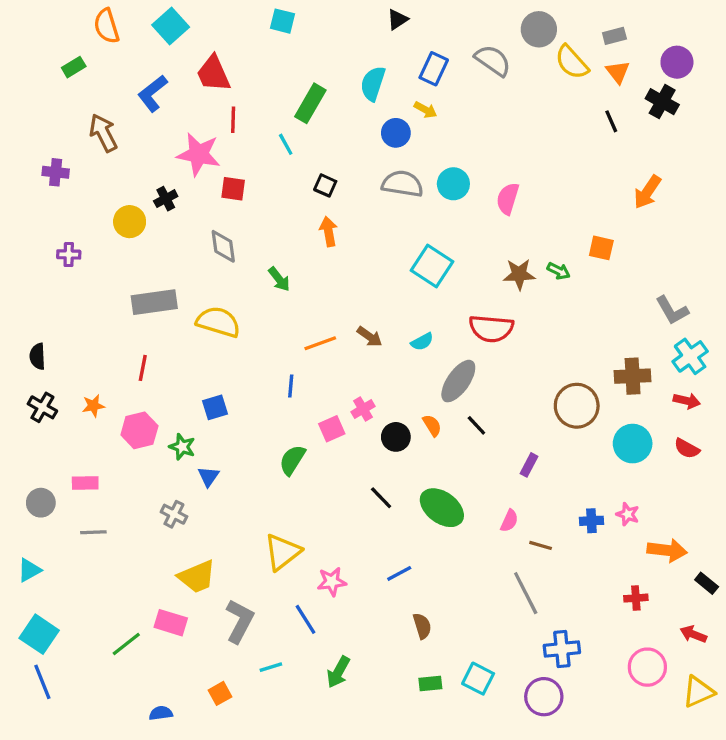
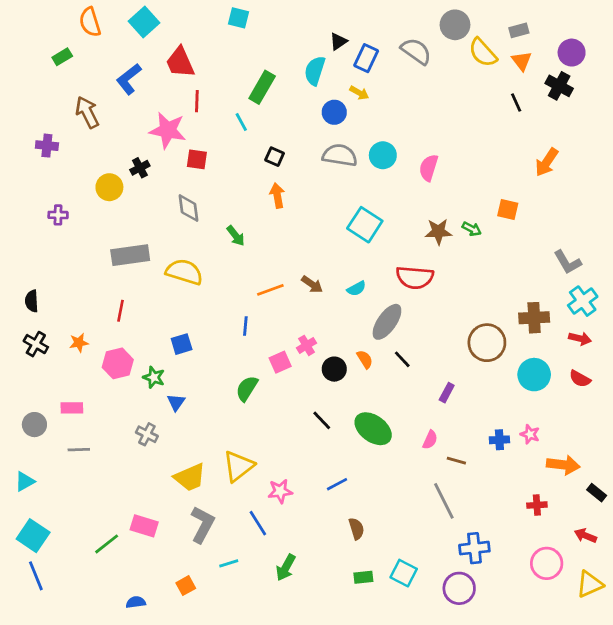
black triangle: (398, 19) -> (338, 41), moved
yellow trapezoid: (197, 577) -> (190, 477), moved

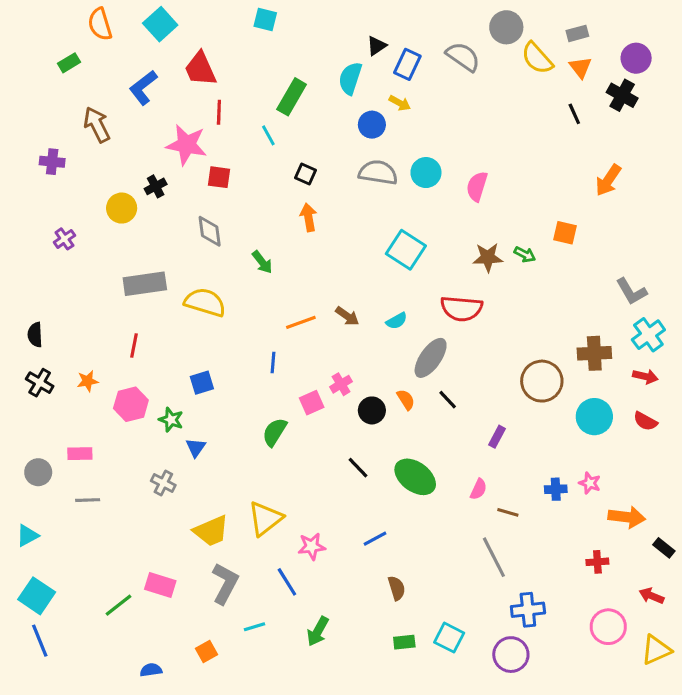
purple cross: (58, 215) -> (64, 239), turned -36

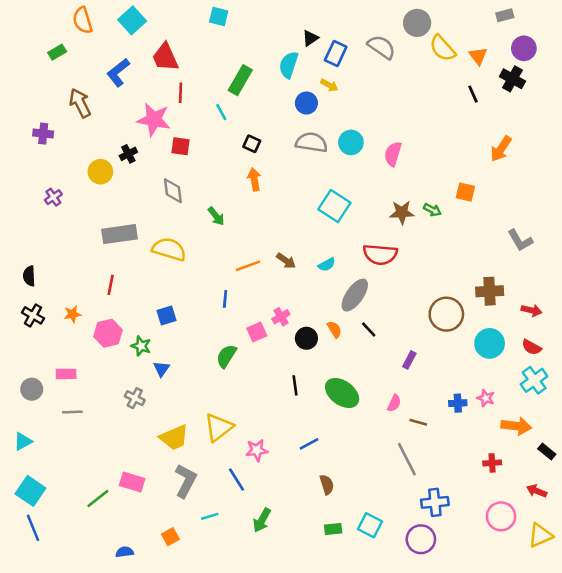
gray rectangle: (577, 33) -> (505, 15), moved
cyan cross: (648, 335) -> (534, 380), moved
black line: (358, 468) -> (295, 385), turned 36

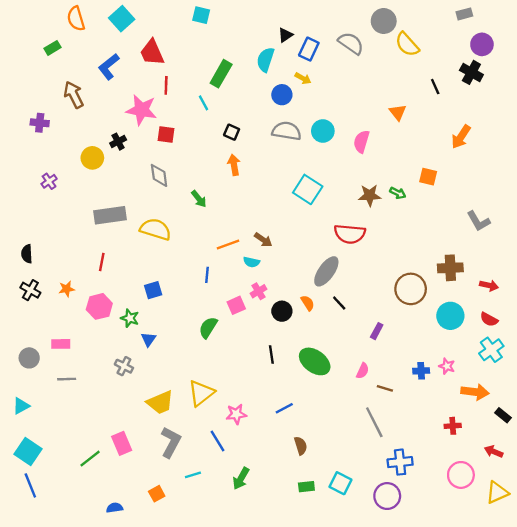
orange triangle: (478, 56) -> (398, 112), moved
cyan semicircle: (327, 265) -> (251, 262), moved, turned 42
pink rectangle: (132, 482) -> (122, 443), turned 50

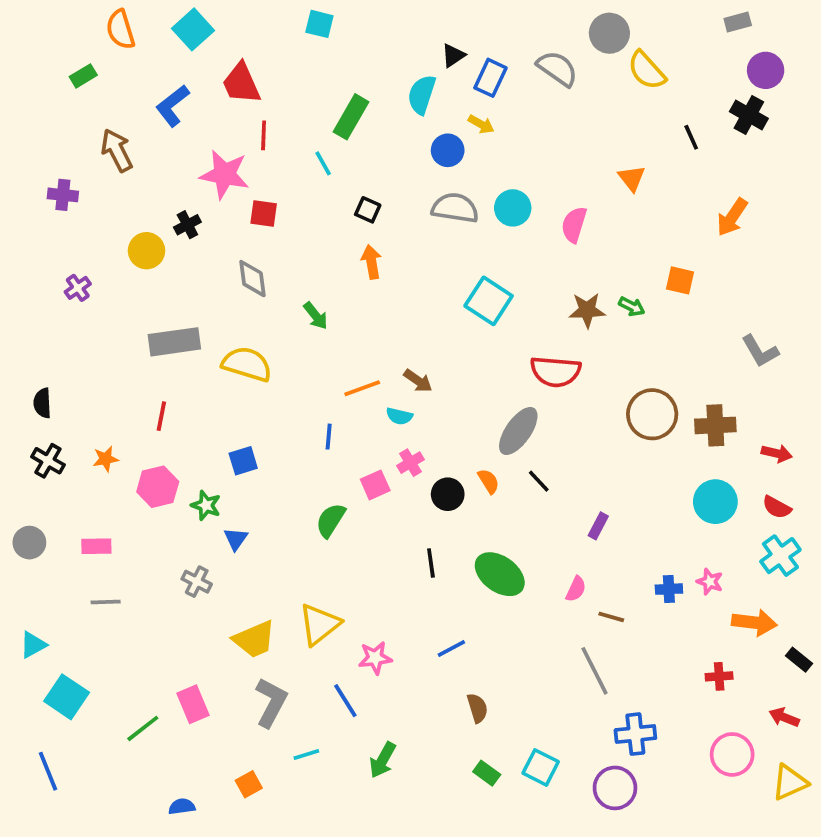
brown circle: (411, 289) -> (652, 414), moved
gray circle: (29, 358) -> (29, 543), moved
cyan square: (28, 452) -> (67, 697), moved
green rectangle: (306, 487) -> (487, 773), turned 42

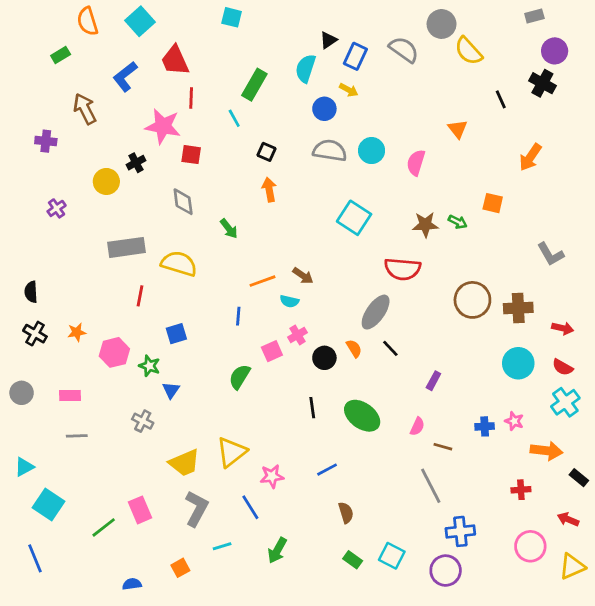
red line: (161, 416) -> (140, 296), moved

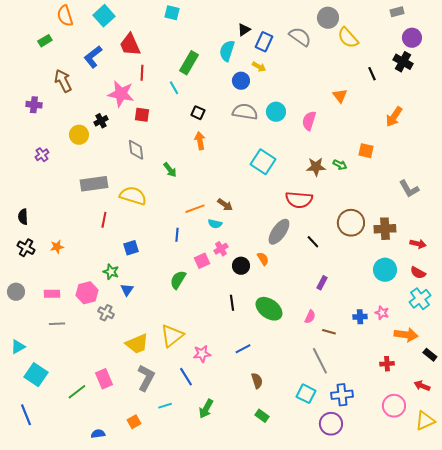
black line: (390, 348) -> (313, 242), moved
pink hexagon: (114, 352) -> (87, 293), moved
cyan square: (392, 556) -> (306, 394), moved

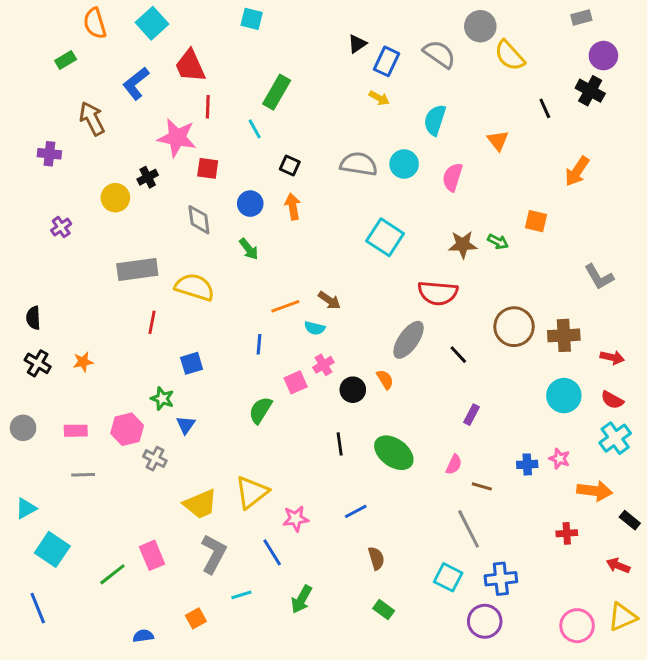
cyan semicircle: (227, 51) -> (435, 120), moved
blue circle: (241, 81) -> (250, 204), moved
pink circle: (394, 406) -> (577, 626), moved

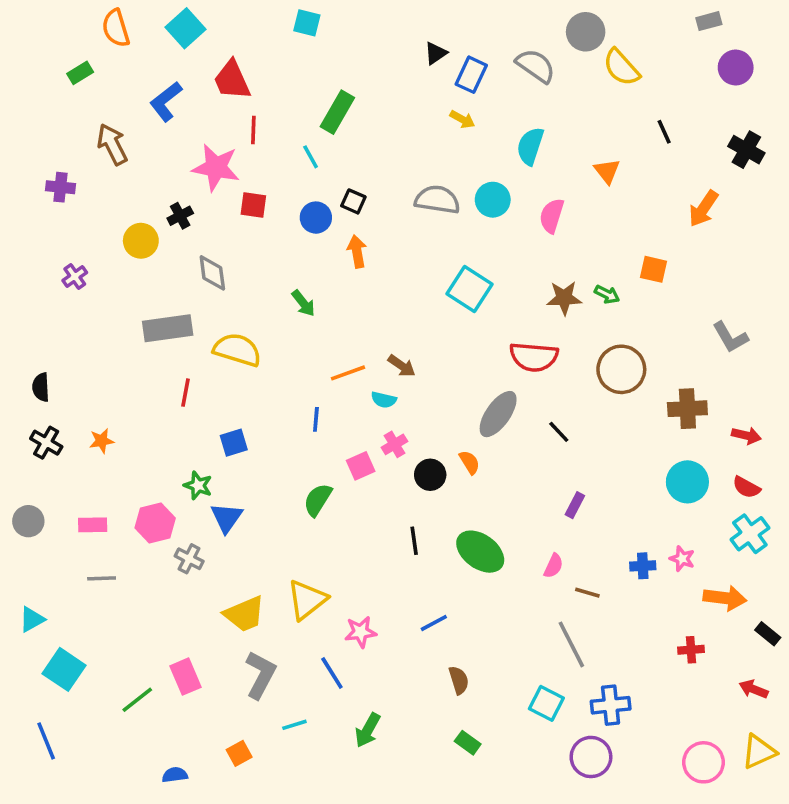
black cross: (590, 91) -> (746, 150), moved
blue circle: (250, 204) -> (316, 218), moved
gray diamond: (199, 220) -> (212, 273), moved
brown circle: (514, 327) -> (621, 369), moved
blue triangle: (186, 425) -> (227, 518), size x1.4

